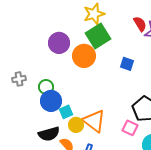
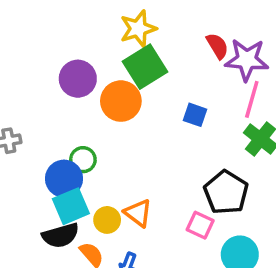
green circle: (46, 87) -> (83, 160), moved
cyan square: (66, 112) -> (71, 206), moved, size x1.5
orange triangle: (94, 121) -> (138, 213), size x0.7

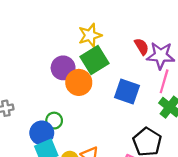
purple circle: (78, 79) -> (63, 68), moved
blue square: (195, 115) -> (127, 91), size x1.6

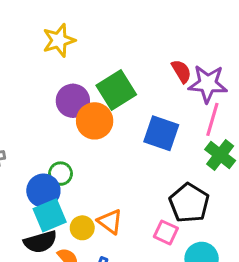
yellow star: (90, 35) -> (59, 40), moved

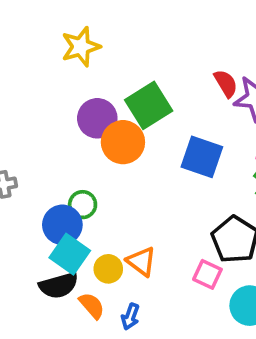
cyan square: (50, 215) -> (70, 254), turned -32

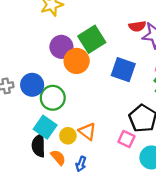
red semicircle: (226, 83) -> (137, 26), turned 112
green circle: (83, 205) -> (53, 98), size x1.5
blue circle: (62, 225) -> (32, 85), moved
black semicircle: (59, 285) -> (39, 146), turned 105

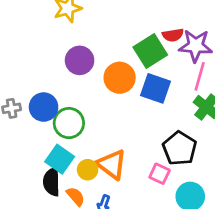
green square: (92, 39) -> (150, 51), moved
orange circle: (77, 61) -> (120, 78), moved
orange triangle: (87, 131) -> (112, 164), size x1.4

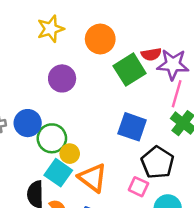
orange circle: (120, 78) -> (100, 39), moved
blue square: (156, 88) -> (132, 127), moved
cyan square: (60, 159) -> (58, 173), moved
yellow circle: (88, 170) -> (70, 154), moved

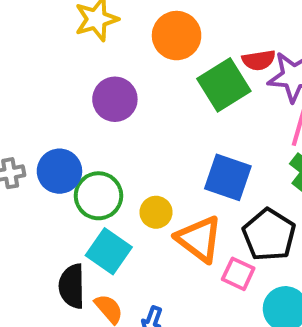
yellow circle: (70, 154) -> (156, 212), moved
orange triangle: (93, 178) -> (199, 239), moved

